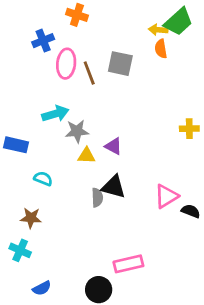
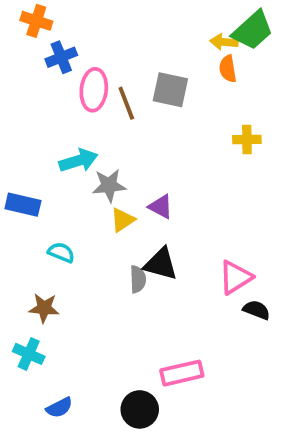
orange cross: (77, 15) -> (36, 21), moved
yellow cross: (189, 129) -> (247, 140), moved
yellow triangle: (86, 156) -> (122, 220), turned -36
black semicircle: (191, 211) -> (256, 310), moved

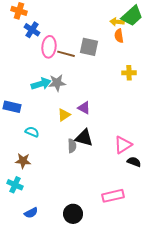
blue cross: (61, 57) -> (32, 30), turned -35
brown line: (126, 103) -> (66, 54), turned -54
gray star: (109, 185) -> (57, 83), moved
pink rectangle: (182, 373) -> (113, 196), moved

